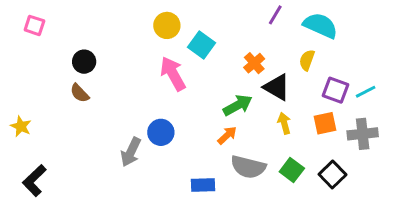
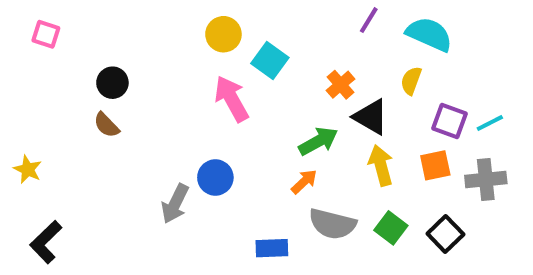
yellow arrow: (284, 123) -> (381, 165), size x1.4

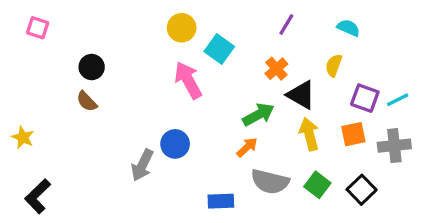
purple line: (369, 20) -> (286, 24), moved
cyan semicircle: (429, 34) -> (348, 28), size x0.6

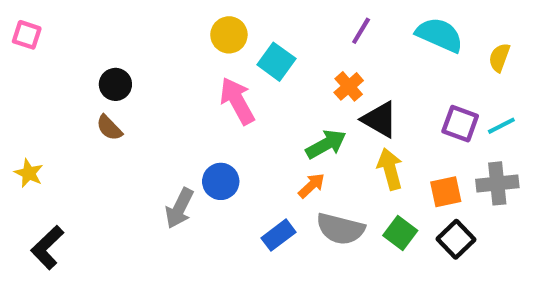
pink square: (38, 28) -> (27, 35), moved
cyan semicircle: (348, 28) -> (440, 35), size x1.6
yellow semicircle: (334, 65) -> (499, 58), moved
orange square: (353, 134) -> (446, 192), moved
blue rectangle: (221, 201) -> (279, 235), moved, turned -35

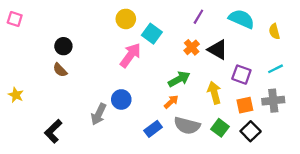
yellow semicircle: (499, 58) -> (274, 31), turned -35
pink arrow: (237, 101) -> (130, 55), turned 65
black triangle: (380, 119) -> (218, 50), moved
purple square: (460, 124) -> (241, 75), moved
black L-shape: (47, 247) -> (53, 131), moved

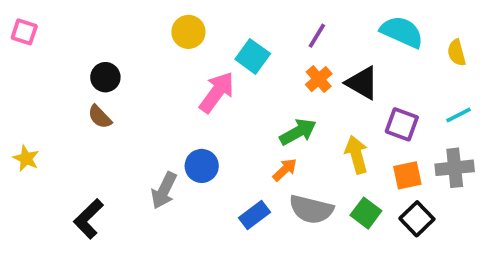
purple line: (198, 17) -> (317, 36), moved
yellow circle: (126, 19) -> (188, 32), moved

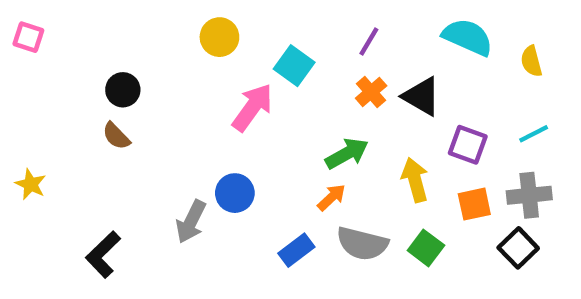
black square: (417, 219) -> (518, 248), moved

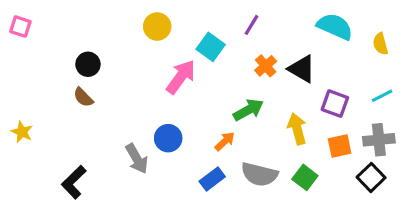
purple line: (369, 41) -> (252, 25), moved
orange arrow: (332, 197) -> (225, 141), moved
gray arrow: (191, 222) -> (137, 159), turned -56

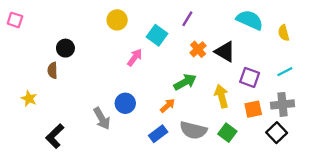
pink arrow: (181, 77) -> (135, 57), size x0.7
brown semicircle: (83, 97) -> (53, 70), moved, turned 42
yellow star: (22, 132) -> (29, 99), moved

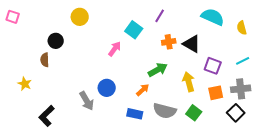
yellow circle: (117, 20) -> (80, 17), moved
orange cross: (198, 49) -> (169, 42), turned 32
blue rectangle: (158, 134) -> (135, 114), turned 49

